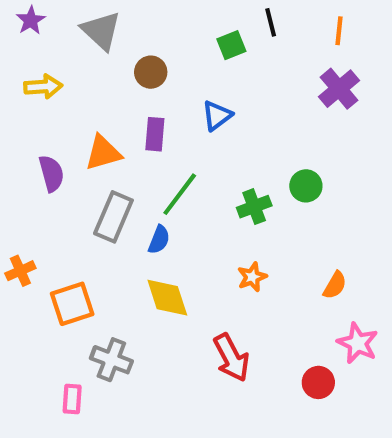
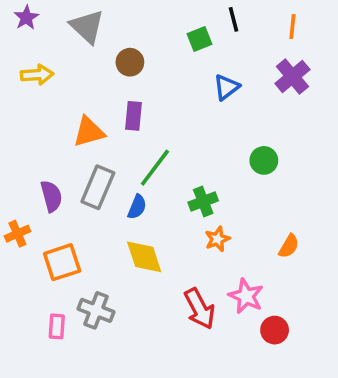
blue triangle: (217, 116) -> (226, 87), moved
purple semicircle: (51, 173) -> (51, 196), moved
green cross: (254, 207) -> (203, 201), moved
pink star: (358, 343) -> (246, 296), moved
pink rectangle: (72, 399) -> (57, 326), moved

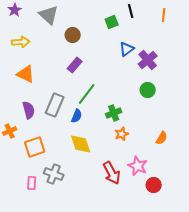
purple cross: (292, 77) -> (148, 60), moved
purple rectangle: (134, 116) -> (75, 65), turned 35
orange triangle: (89, 132) -> (26, 74), moved, turned 42

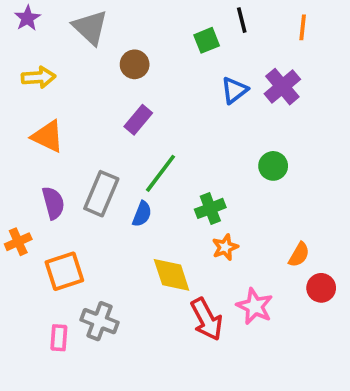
purple cross: (148, 60) -> (282, 87), moved
yellow diamond: (81, 144) -> (172, 275), moved
red circle: (154, 185) -> (321, 288), moved

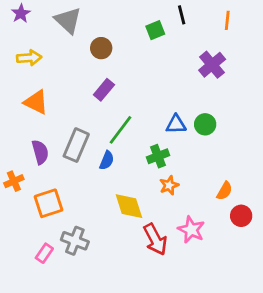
blue triangle: (234, 90) -> (176, 124), moved, turned 35
pink rectangle: (59, 338) -> (44, 253), turned 30

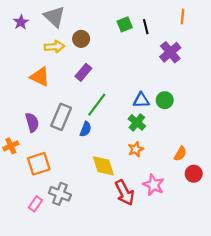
purple star: (21, 13) -> (21, 22), moved
black line: (182, 15) -> (146, 27), moved
yellow arrow: (29, 58) -> (54, 47), moved
orange triangle: (36, 102) -> (40, 77), moved
green cross: (158, 156) -> (137, 122), moved, turned -30

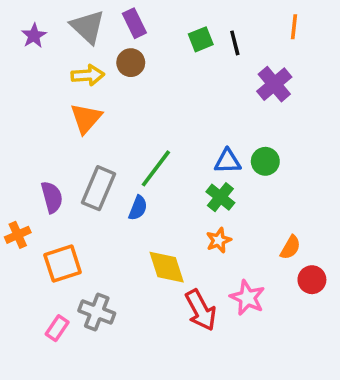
purple rectangle: (83, 72) -> (134, 23), moved, turned -66
orange triangle: (40, 77) -> (86, 118), moved, turned 45

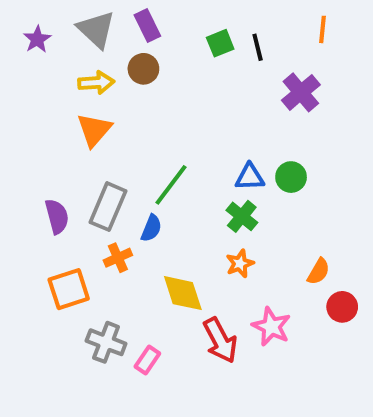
orange cross: (18, 235) -> (118, 258), moved
pink rectangle: (57, 328) -> (147, 360), moved

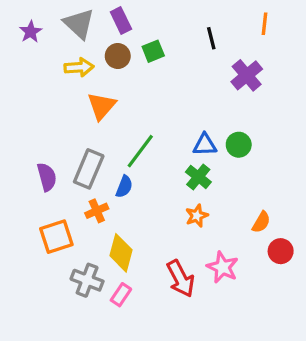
green square: (220, 43) -> (153, 51), moved
orange triangle: (94, 130) -> (102, 106), moved
yellow diamond: (183, 293) -> (121, 253), moved, turned 33

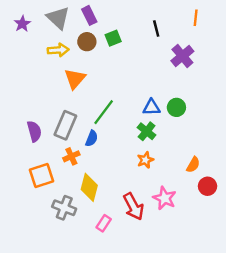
pink rectangle: (121, 295) -> (104, 223), moved

